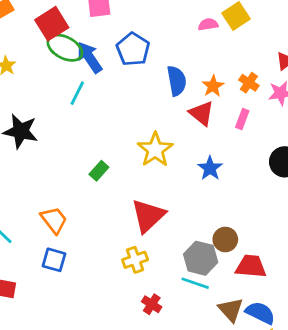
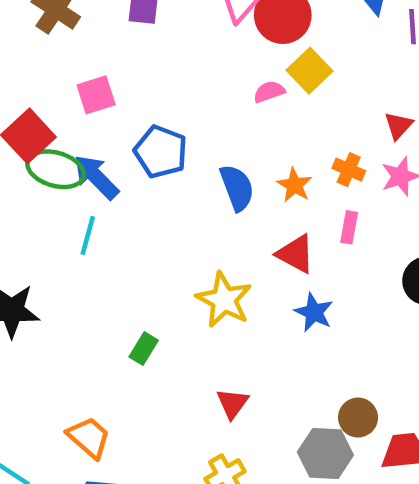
red triangle: (202, 113) -> (296, 254), moved
red triangle: (148, 216) -> (232, 403), size x0.6

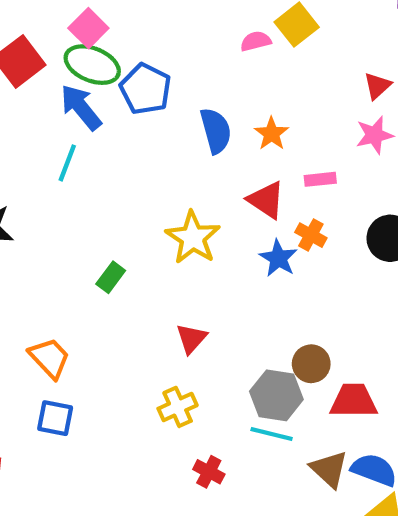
pink square: (96, 95) -> (88, 28), turned -33
green ellipse: (56, 169) -> (92, 65), moved
orange cross: (349, 170) -> (311, 235), moved
pink rectangle: (349, 227) -> (320, 179), turned 68

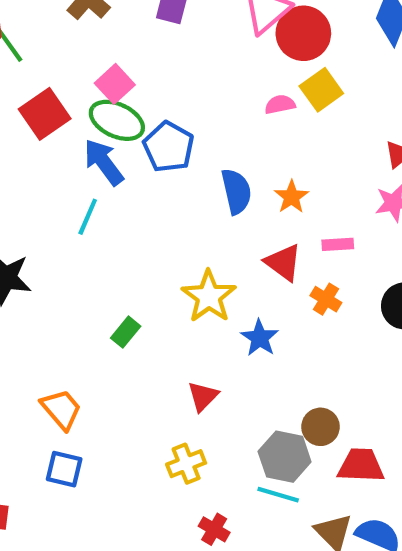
blue star: (278, 258) -> (260, 338), moved

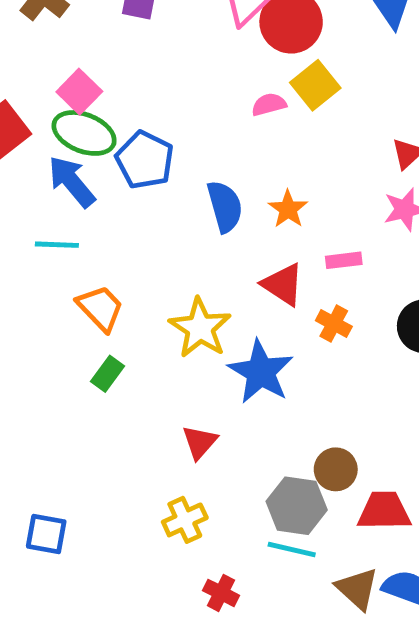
cyan line: (88, 217) -> (57, 245), turned 72
blue star: (260, 338) -> (261, 372), size x1.5
orange trapezoid: (61, 409) -> (100, 308), moved

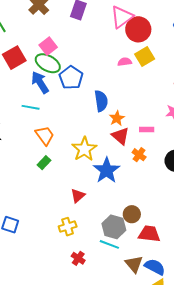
orange star: (288, 209) -> (117, 118), moved

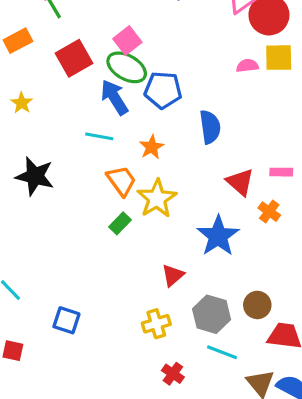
yellow square: (145, 56) -> (279, 58), turned 30
blue pentagon: (71, 78) -> (163, 90), turned -30
orange star: (117, 118) -> (152, 147), moved
yellow star: (84, 149) -> (157, 199), moved
gray hexagon: (114, 227) -> (212, 314), moved

